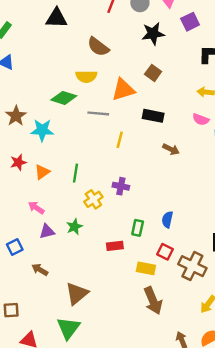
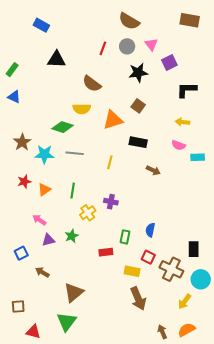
gray line: (98, 113) -> (75, 153), moved

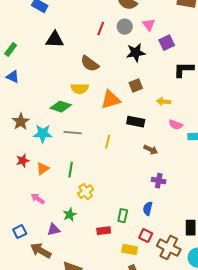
brown square: (138, 106) -> (136, 86), turned 32
yellow arrow: (183, 122) -> (164, 102), moved
purple cross: (111, 202) -> (159, 181), moved
purple triangle: (48, 240) -> (54, 230), moved
brown arrow: (42, 272) -> (41, 251), size x1.5

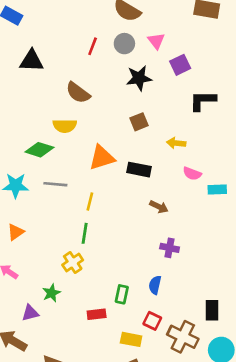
orange triangle: (111, 100) -> (102, 158), moved
yellow line: (108, 142) -> (90, 201), moved
green line: (71, 170) -> (85, 233), moved

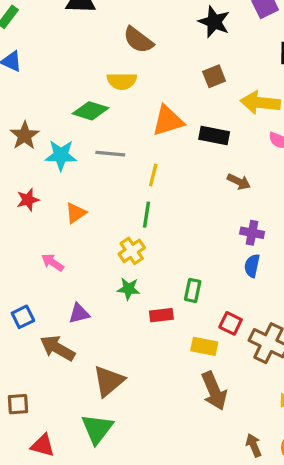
black star: (139, 78) -> (214, 22), turned 30
yellow arrow: (176, 143) -> (260, 103), size x1.6
orange triangle: (16, 232) -> (76, 213), moved
blue semicircle: (155, 285) -> (252, 266), moved
green star: (51, 293) -> (128, 289), moved, turned 30

